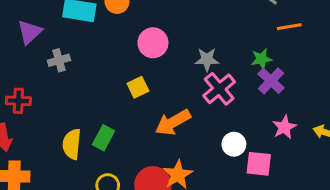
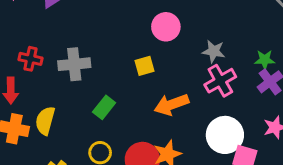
gray cross: (59, 60) -> (74, 64), moved, size x1.5
yellow semicircle: (72, 144) -> (45, 121), moved
white circle: (234, 144) -> (225, 135), size x1.6

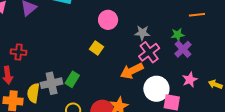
gray cross: (74, 64) -> (52, 83), moved
yellow square: (144, 66) -> (97, 48), turned -32
orange arrow: (171, 104) -> (132, 71), moved

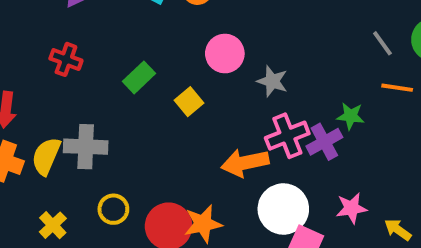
gray star: (142, 33) -> (272, 81), moved
purple cross: (183, 49) -> (324, 142), moved
red cross: (19, 52) -> (66, 59), moved
green rectangle: (72, 79) -> (139, 77), moved

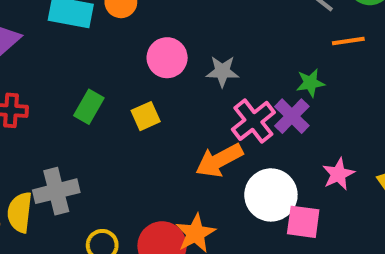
yellow square: (189, 102) -> (146, 116), turned 32

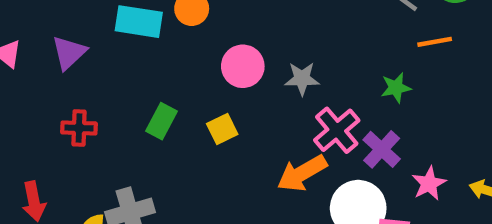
purple cross: (292, 116) -> (382, 149), moved

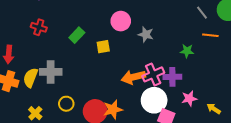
pink cross: (337, 130) -> (153, 74), moved
purple cross: (382, 149) -> (172, 77), turned 30

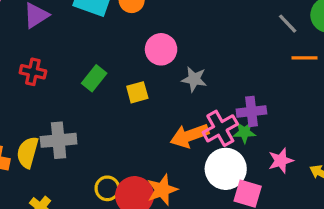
gray star: (146, 34) -> (194, 79), moved
green star: (187, 51) -> (244, 132), moved
purple cross: (172, 77) -> (251, 111), moved
yellow circle: (66, 104) -> (107, 188), moved

